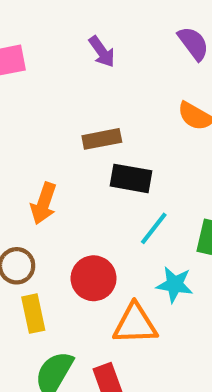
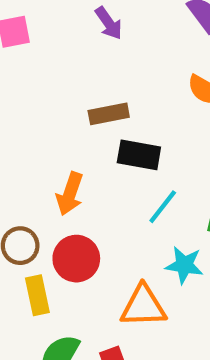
orange arrow: (44, 203) -> (70, 194), moved
red circle: (94, 278) -> (76, 259), moved

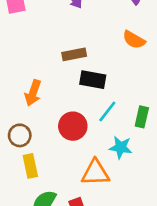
orange arrow: (70, 194) -> (33, 93), moved
red circle: (76, 259) -> (73, 126), moved

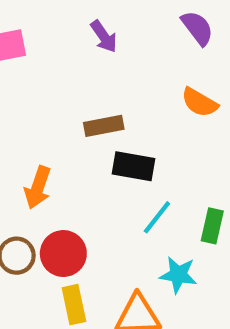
red circle: (73, 126) -> (63, 254), moved
yellow rectangle: (30, 166) -> (74, 305), moved

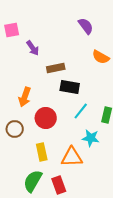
purple semicircle: (197, 28) -> (86, 26), moved
purple arrow: (104, 36) -> (33, 48), moved
red circle: (63, 254) -> (46, 118), moved

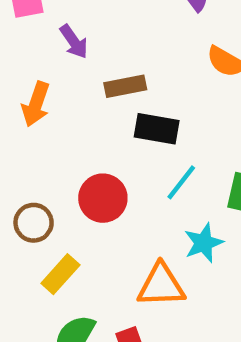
orange arrow: (25, 97) -> (36, 104), moved
cyan star: (91, 138) -> (204, 243), turned -30
yellow rectangle: (42, 152) -> (60, 274), moved, turned 54

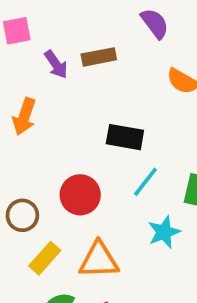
brown rectangle: (125, 86) -> (99, 57), moved
orange triangle: (161, 285) -> (99, 260), moved

